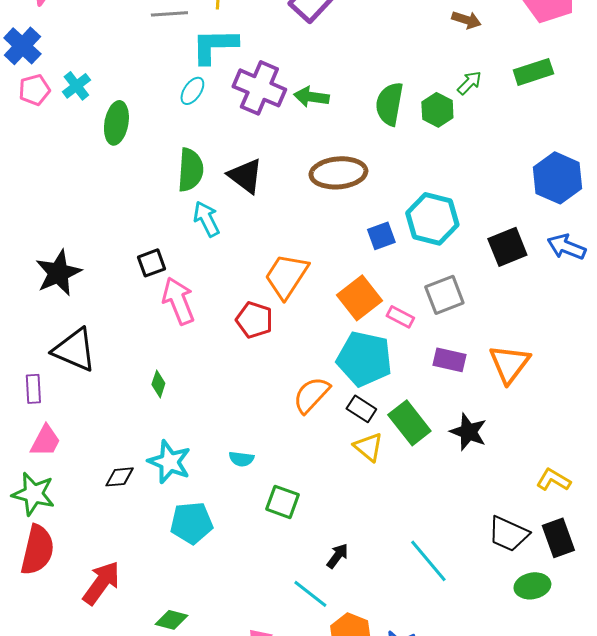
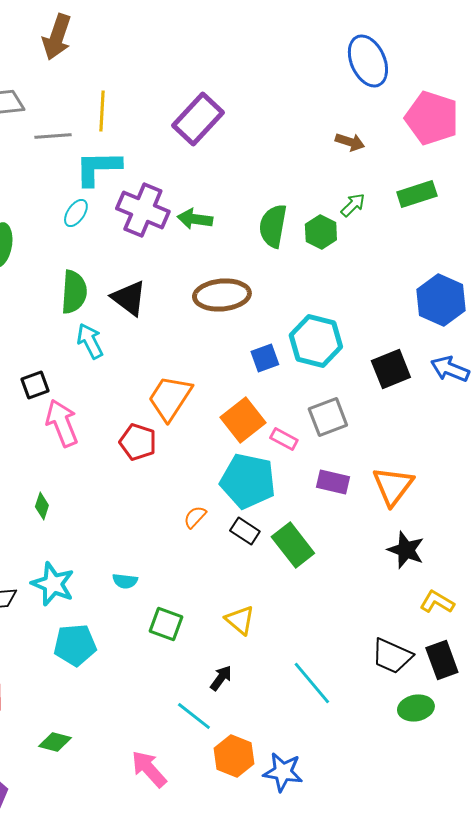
orange semicircle: (311, 395) -> (195, 517), size x0.6
black star: (468, 432) -> (406, 550), moved
yellow triangle: (368, 447) -> (240, 620), moved

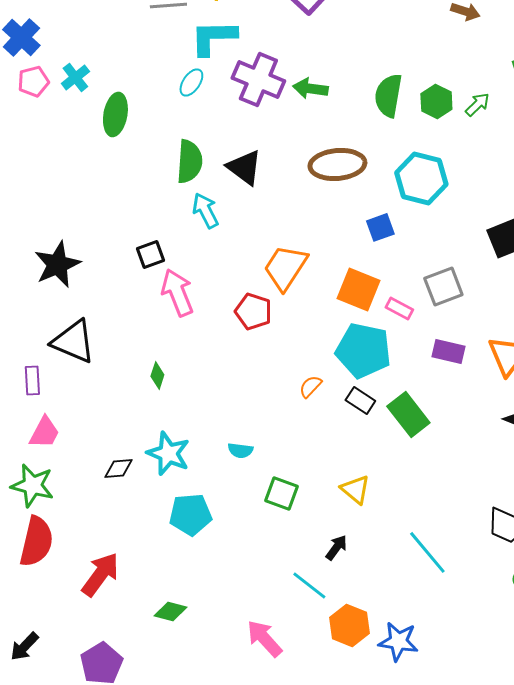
green arrow: (353, 205) -> (477, 104), moved
cyan hexagon: (316, 341) -> (421, 178), moved
orange square: (243, 420) -> (358, 289), turned -30

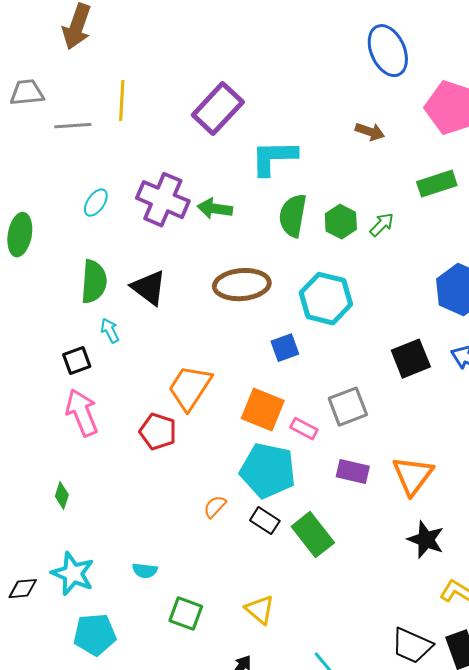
cyan L-shape: (213, 37) -> (274, 158), moved
cyan arrow: (205, 210) -> (110, 331), size x0.7
black square: (150, 254) -> (77, 361), moved

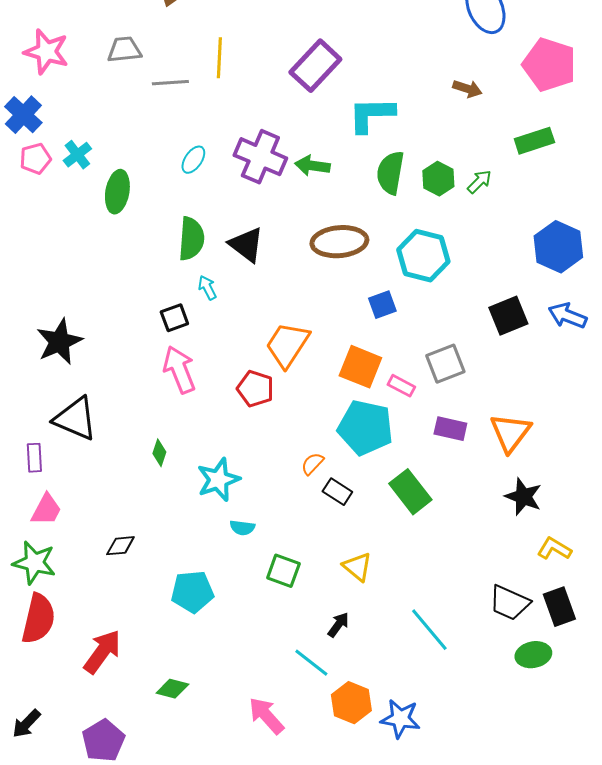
black rectangle: (265, 521) -> (337, 492), moved
cyan star: (73, 574) -> (218, 480), moved, turned 30

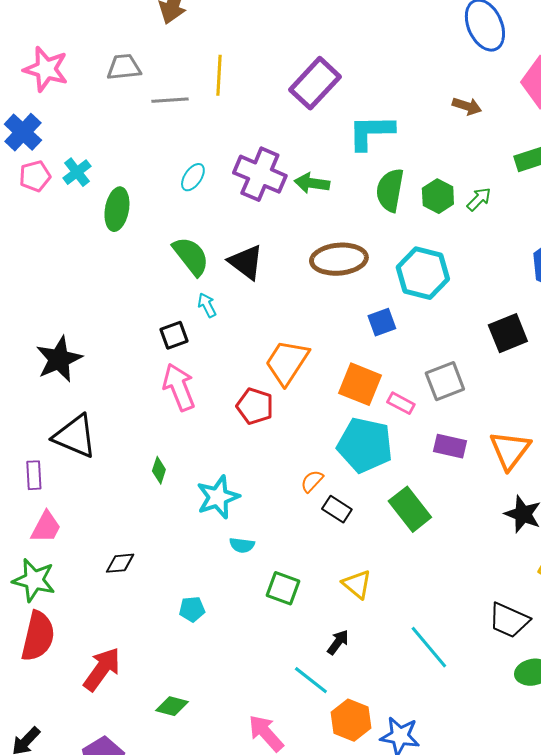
green semicircle: (191, 239) -> (191, 256), turned -42
cyan pentagon: (192, 592) -> (192, 609), size x0.6

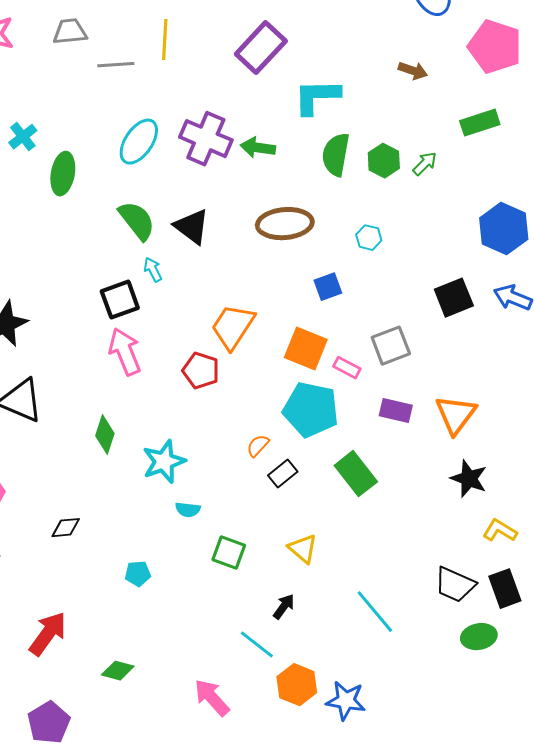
cyan ellipse: (193, 177) -> (139, 142), size x1.6
cyan hexagon: (423, 273) -> (369, 238), size x0.5
black square: (174, 335) -> (120, 300), size x1.4
green diamond: (159, 470) -> (105, 435), size x1.4
black rectangle: (337, 509) -> (283, 474), turned -72

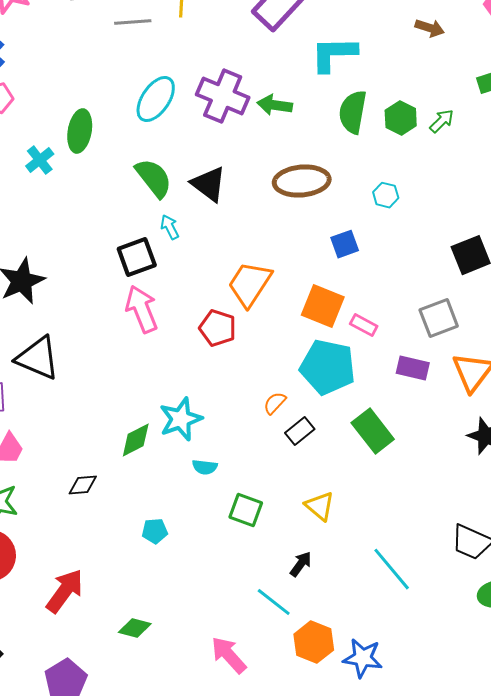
cyan cross: (23, 137) -> (40, 160), moved
gray square: (391, 346) -> (439, 318), moved
green diamond: (105, 435) -> (136, 440), moved, turned 45

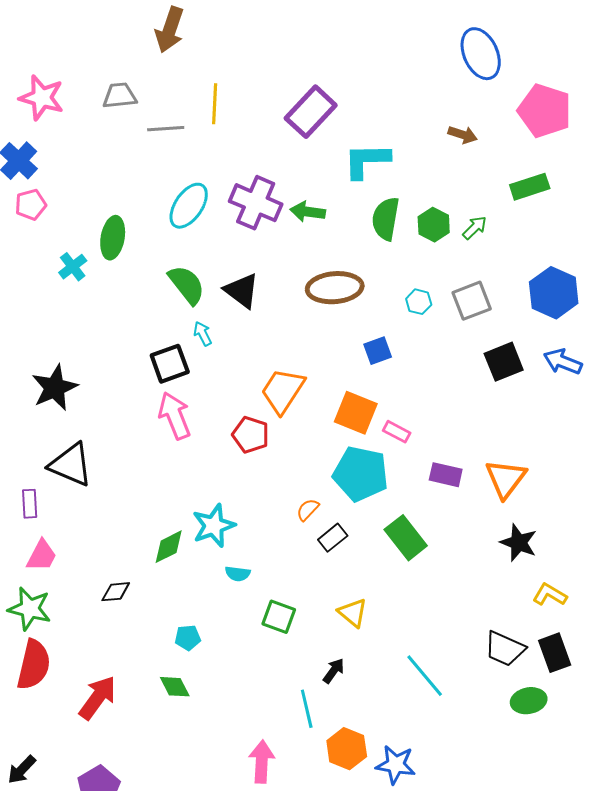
gray square: (439, 318) -> (472, 301), moved
cyan line: (274, 602) -> (307, 709), turned 39
green diamond: (135, 628) -> (175, 687), moved, turned 48
pink arrow: (229, 655) -> (262, 762), turned 45

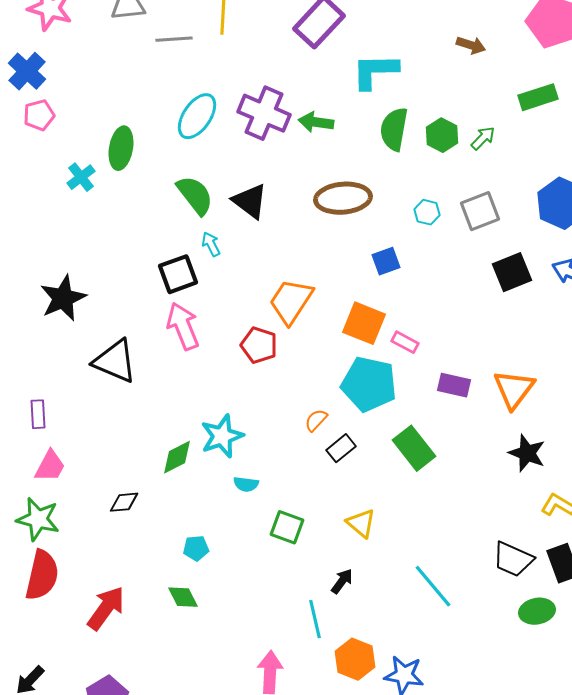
black triangle: (71, 465) -> (115, 361), moved

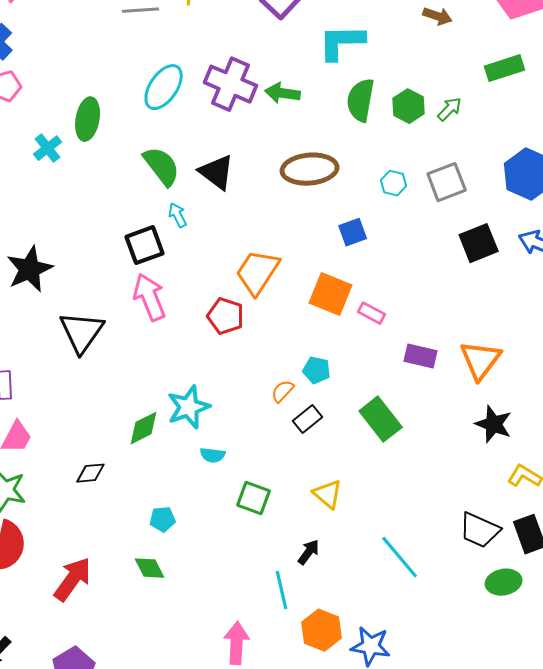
black triangle: (115, 361) -> (82, 332), turned 42
cyan pentagon: (369, 384) -> (317, 370), moved, size x0.5

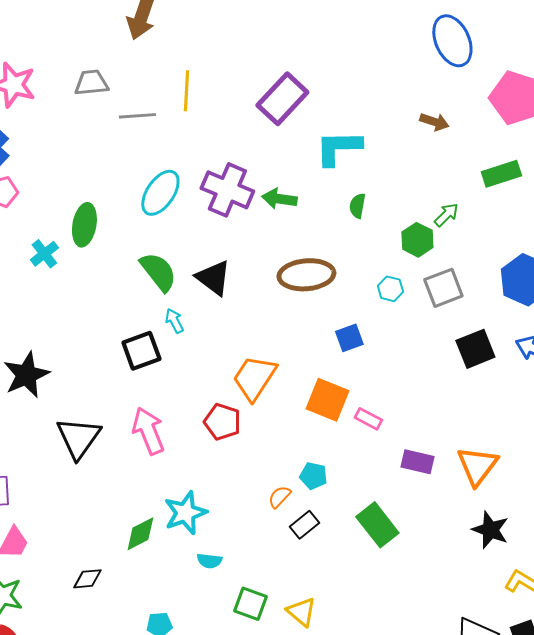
green semicircle: (361, 100) -> (357, 206), size x0.6
green hexagon: (409, 106) -> (417, 240), moved
pink arrow: (150, 297) -> (148, 431), moved
yellow triangle: (328, 494) -> (301, 612), moved

